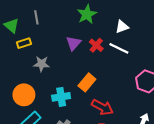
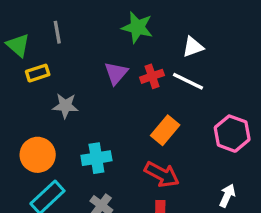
green star: (87, 14) -> (137, 27), turned -30
red cross: (96, 45) -> (152, 76), turned 32
orange rectangle: (87, 82) -> (165, 130), moved

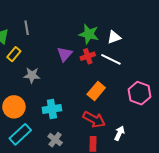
green star: (137, 27) -> (89, 34), moved
yellow rectangle: (38, 73) -> (14, 54), turned -32
white arrow: (227, 196) -> (119, 133), moved

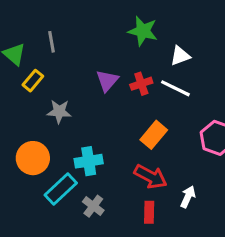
green star: (89, 34) -> (143, 31), moved
cyan rectangle: (20, 134) -> (61, 189), moved

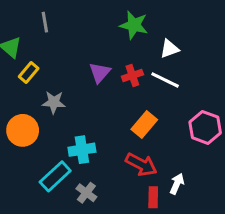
gray line: (51, 42) -> (45, 22), moved
orange circle: (33, 158) -> (23, 130), moved
red rectangle: (149, 212) -> (153, 197), moved

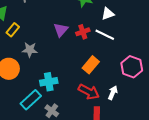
white arrow: (177, 184) -> (113, 93), moved

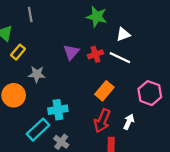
red arrow: (89, 92) -> (102, 121), turned 85

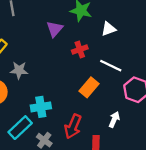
purple triangle: (71, 52) -> (55, 29), moved
white line: (120, 58) -> (111, 66), moved
red arrow: (102, 121) -> (73, 126), moved

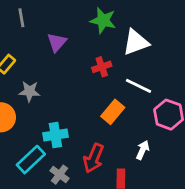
purple triangle: (55, 29) -> (57, 42), moved
white triangle: (108, 29) -> (136, 42), size x1.5

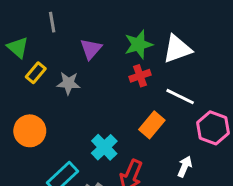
green star: (103, 20) -> (138, 44), moved, turned -30
gray star: (29, 91) -> (69, 83), moved
cyan cross: (55, 135) -> (104, 147), moved, turned -35

